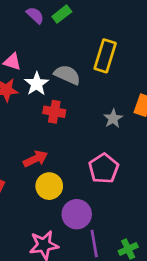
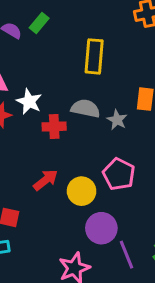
gray semicircle: (67, 75) -> (85, 108), moved
yellow circle: (49, 186) -> (82, 191), moved

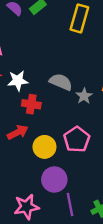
yellow rectangle: (94, 56) -> (79, 18), moved
white star: (29, 102) -> (18, 81), moved, turned 30
red cross: (54, 127) -> (31, 104), moved

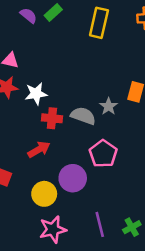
gray semicircle: (61, 82) -> (83, 116), moved
yellow circle: (44, 147) -> (44, 194), moved
purple circle: (54, 180) -> (73, 178), moved

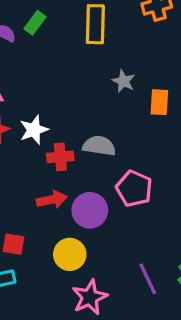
gray star: (109, 106) -> (124, 81), moved
red arrow: (39, 149) -> (52, 200), turned 30
purple circle: (73, 178) -> (90, 210), moved

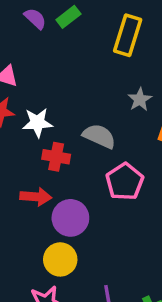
gray semicircle: (99, 146) -> (99, 136), moved
pink pentagon: (134, 189) -> (125, 182), moved
yellow circle: (70, 254) -> (60, 259), moved

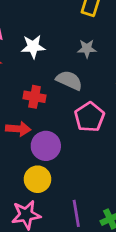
gray star: (140, 99) -> (87, 49), moved, turned 30
white star: (37, 123) -> (33, 47), moved

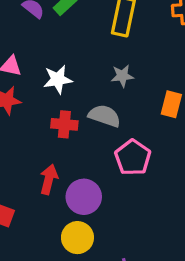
red cross: (35, 97) -> (64, 124), moved
red arrow: (18, 129) -> (49, 179), turned -75

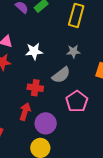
gray semicircle: (105, 116) -> (61, 75), turned 120
red cross: (64, 124) -> (35, 88), moved

